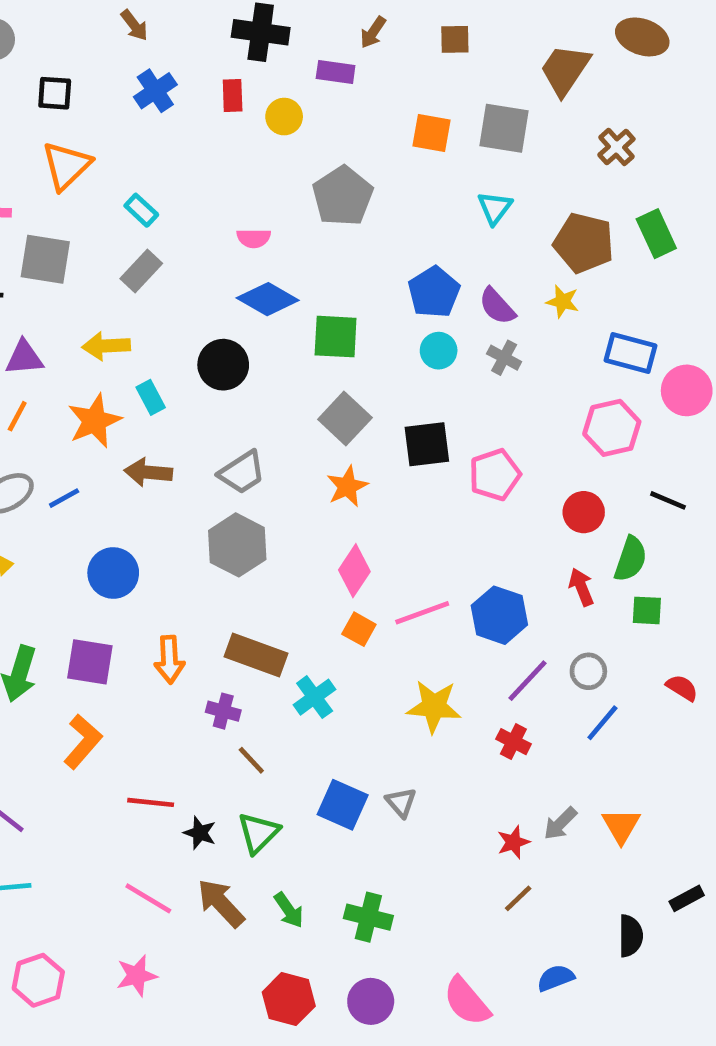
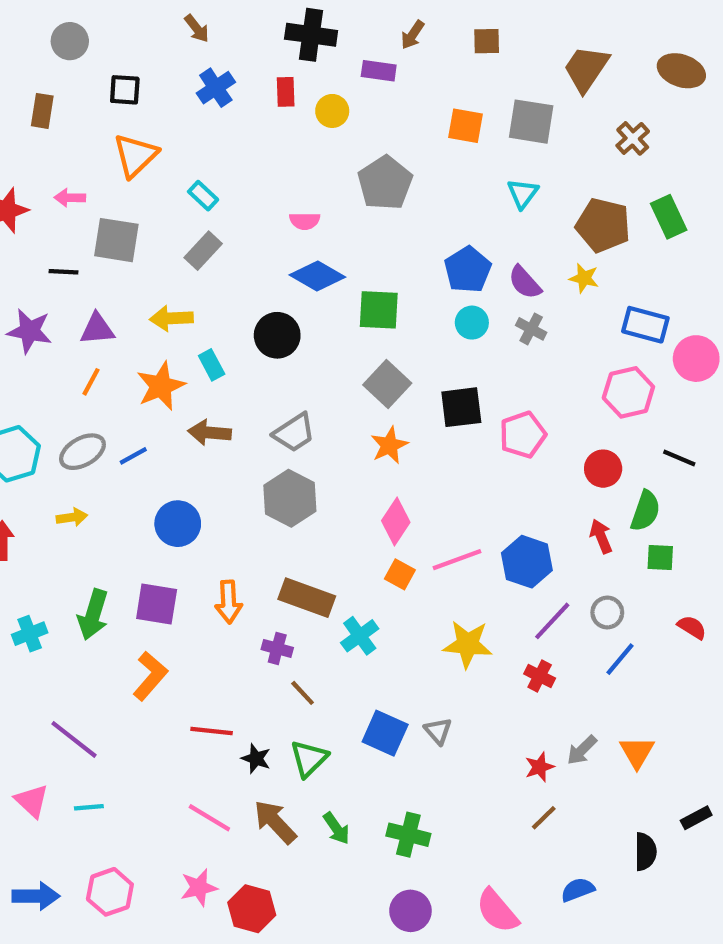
brown ellipse: (642, 37) -> (681, 71), moved
red hexagon: (289, 999) -> (252, 909), moved

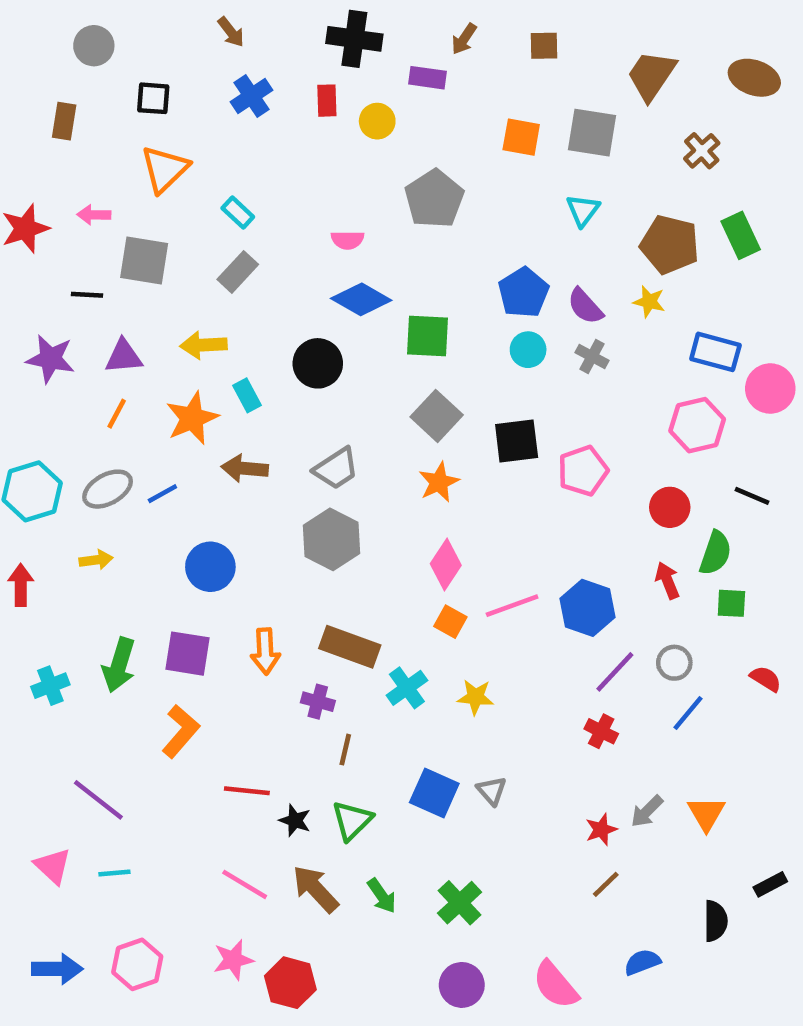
yellow star: (468, 644) -> (475, 697), moved, size x0.7
brown line: (303, 693) -> (345, 750), turned 56
green cross: (408, 835) -> (459, 903), turned 33

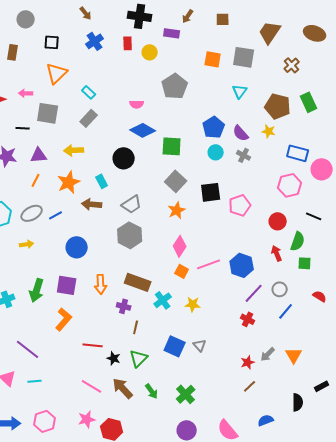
cyan rectangle: (247, 395) -> (102, 181), moved

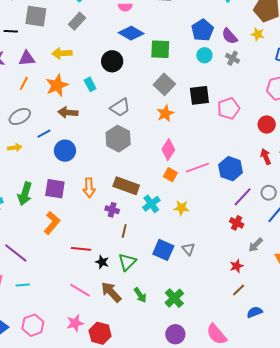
brown arrow: (92, 204) -> (68, 112), moved
blue line: (56, 215) -> (44, 134), moved
gray arrow: (268, 354) -> (256, 245), moved
blue semicircle: (266, 420) -> (255, 312), moved

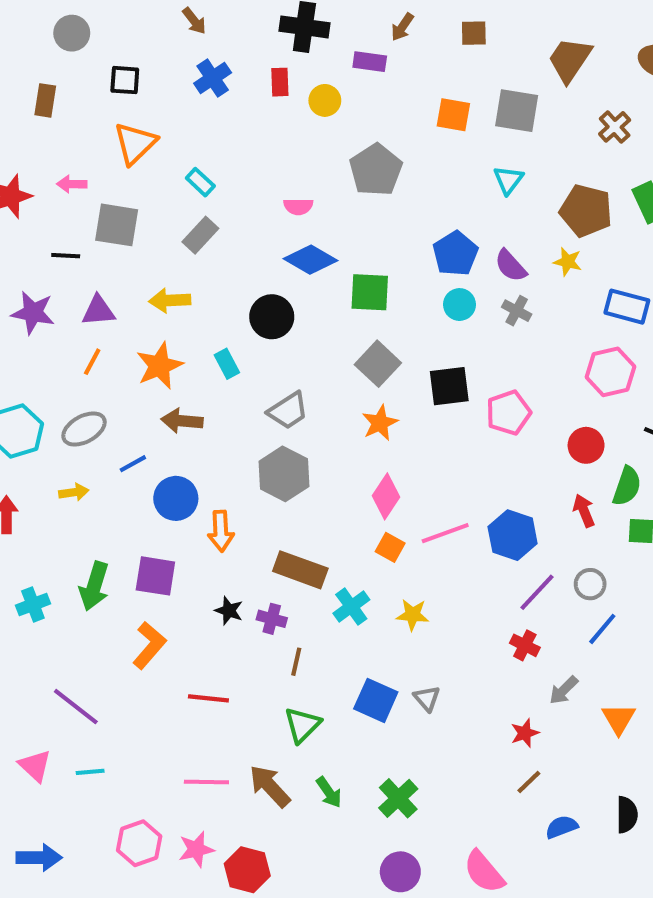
orange arrow: (89, 188) -> (221, 531), moved
black star: (102, 262) -> (229, 611), moved
pink line: (80, 290) -> (206, 782), turned -30
pink hexagon: (33, 325) -> (139, 843), moved

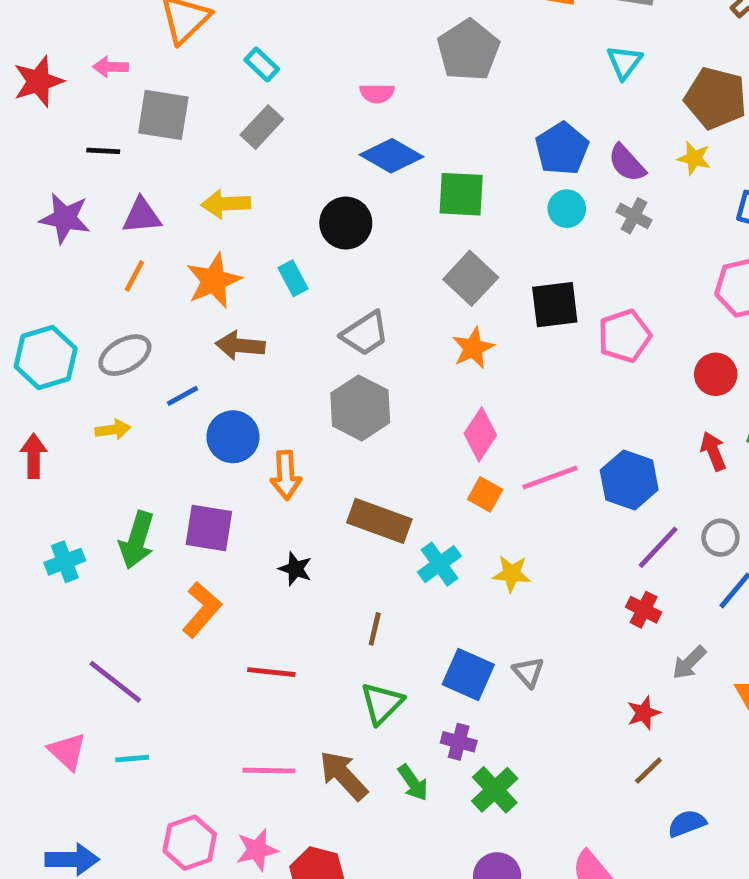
purple cross: (272, 619) -> (459, 742), moved

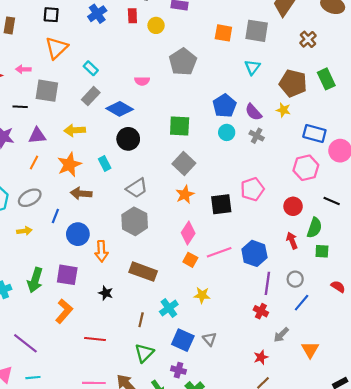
blue diamond: (391, 156) -> (120, 109), moved
black square: (555, 305) -> (221, 204), moved
blue line: (183, 396) -> (55, 216), turned -40
purple line: (658, 547) -> (267, 283), turned -35
cyan cross: (439, 564) -> (169, 308), moved

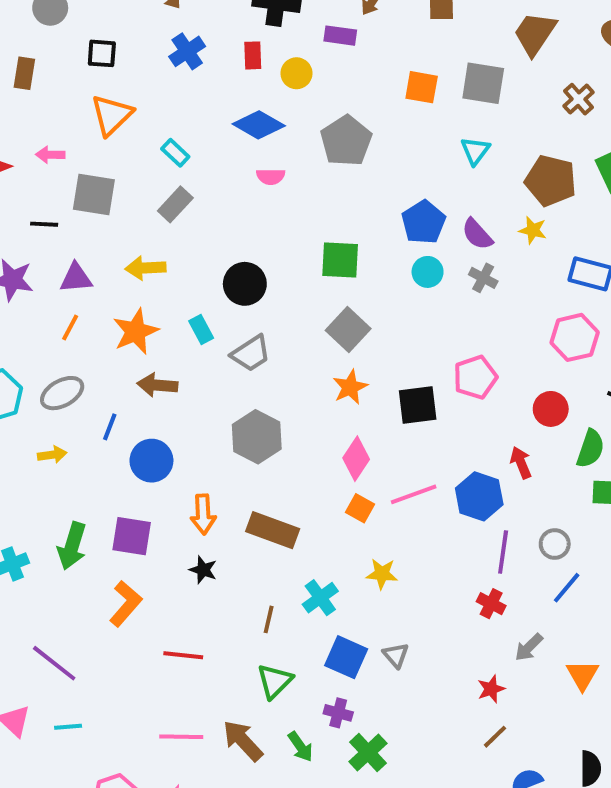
blue diamond: (120, 109) -> (259, 125), moved
gray trapezoid: (137, 188) -> (251, 353), moved
red arrow: (292, 241) -> (521, 463), moved
orange arrow: (101, 251) -> (203, 514), moved

